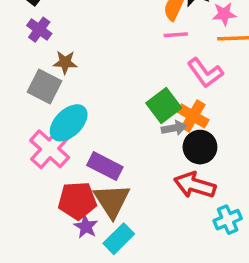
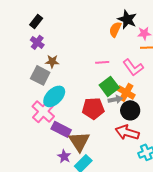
pink line: (176, 35) -> (102, 62), moved
purple rectangle: (105, 166) -> (61, 129), moved
red pentagon: (77, 201) -> (93, 108), moved

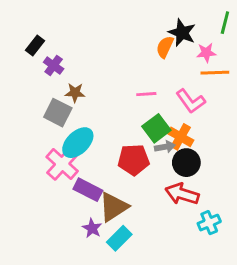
black rectangle: (36, 21) -> (35, 45), moved
brown triangle: (79, 141) -> (114, 207), turned 30

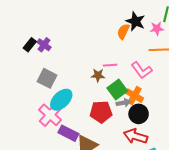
black rectangle: (35, 45) -> (30, 45), moved
pink star: (206, 53) -> (157, 28), moved
brown star: (75, 93) -> (98, 75), moved

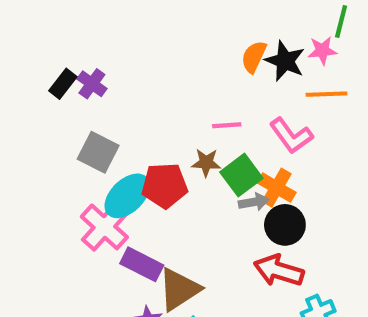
black star: (136, 21) -> (285, 61), moved
brown star: (98, 75) -> (206, 163), moved
red pentagon: (101, 112) -> (165, 185), moved

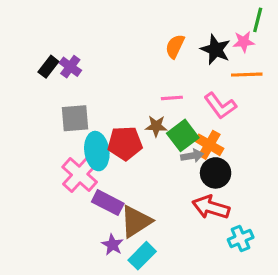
orange semicircle: (254, 57) -> (175, 46), moved
gray square: (98, 152) -> (75, 118), turned -32
cyan ellipse: (127, 196) -> (97, 151), turned -54

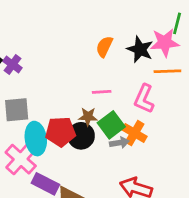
pink star: (244, 42) -> (165, 43), size x1.5
pink L-shape: (220, 106) -> (144, 99), turned 60
black circle: (216, 173) -> (81, 136), moved

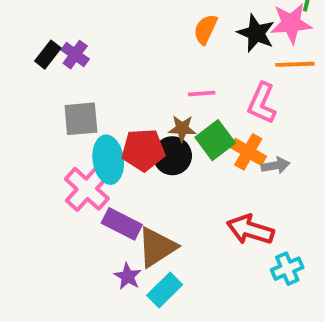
gray arrow: (119, 143) -> (276, 165), moved

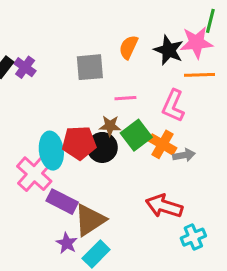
gray square: (81, 119) -> (90, 67), moved

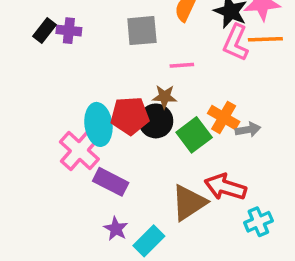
purple cross: (25, 67) -> (69, 31), turned -30
pink L-shape: (173, 106) -> (236, 43), moved
green square: (136, 135) -> (194, 135), moved
brown triangle: (90, 220) -> (189, 203), moved

